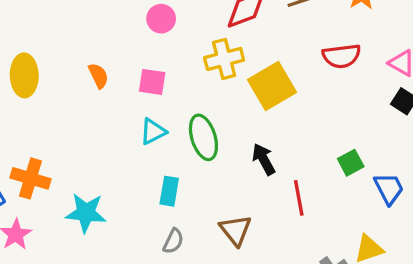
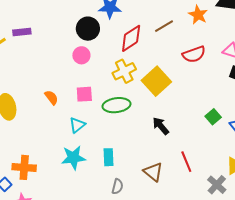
cyan triangle: (153, 132) -> (77, 125), moved
green ellipse: (203, 137) -> (117, 105), moved, turned -68
red line: (299, 198) -> (186, 162), moved
cyan star: (86, 213) -> (73, 158), moved

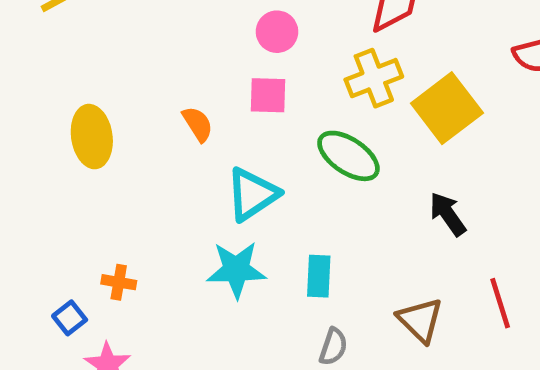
pink square: (84, 94) -> (268, 95), moved
green ellipse: (117, 105) -> (348, 156), turned 36
cyan triangle: (77, 125) -> (252, 194), size x1.4
orange cross: (24, 167) -> (119, 282), size x0.6

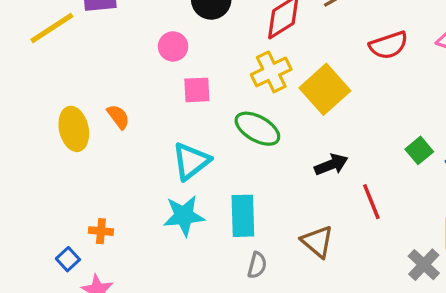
pink circle: (277, 32) -> (173, 46), moved
orange semicircle: (198, 124) -> (118, 117), moved
black arrow: (448, 214) -> (331, 165), turned 108
cyan rectangle: (319, 276) -> (243, 216), size x1.4
red line: (500, 303) -> (371, 202), moved

